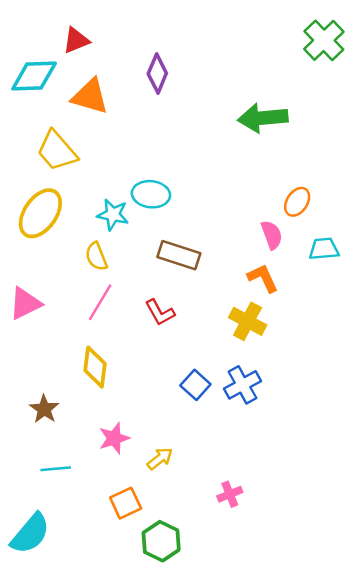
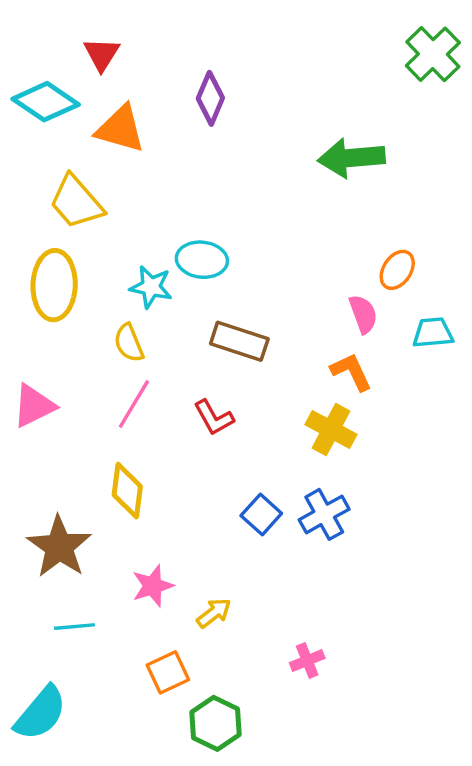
red triangle: (76, 40) -> (102, 54), turned -36
cyan diamond: (34, 76) -> (46, 102), turned 36
yellow ellipse: (40, 213) -> (54, 285), turned -33
brown star: (44, 409) -> (59, 547), size x1.6

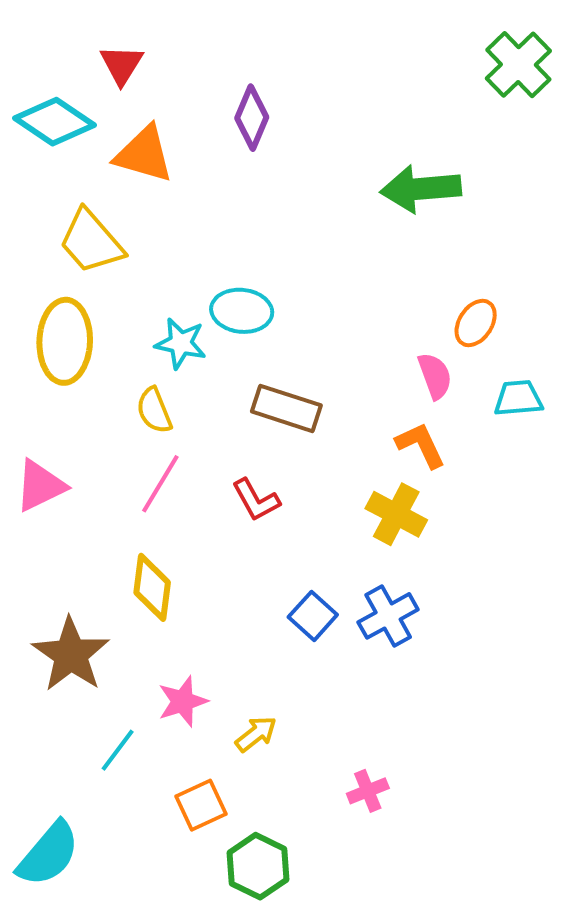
cyan line: (75, 627) -> (118, 750), moved, turned -48

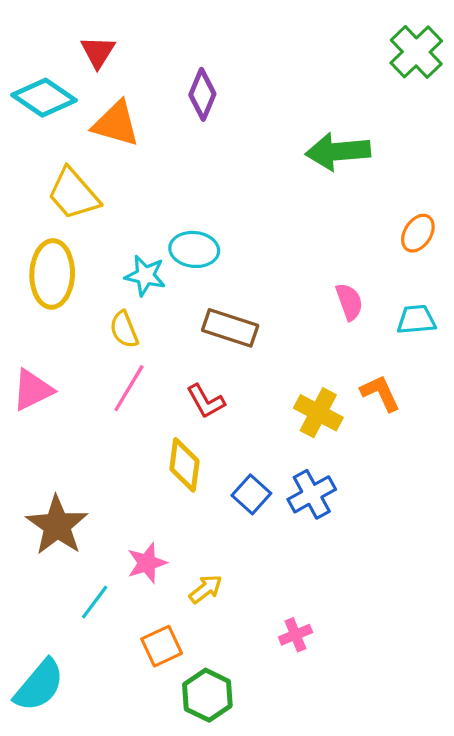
orange ellipse: (476, 323) -> (418, 233), moved
orange L-shape: (421, 445) -> (380, 393), moved
yellow diamond: (152, 587) -> (184, 465), moved

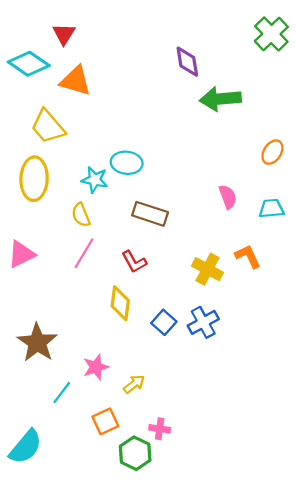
purple diamond: (202, 94) -> (187, 62), moved, turned -32
pink cross: (295, 635) -> (160, 429), moved, turned 30

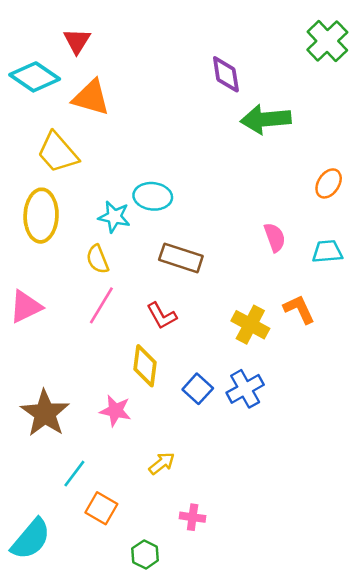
pink star: (96, 367) -> (116, 411), moved, turned 30
orange square: (105, 421) -> (101, 508), moved, turned -35
green hexagon: (135, 453) -> (145, 554), moved, size x0.7

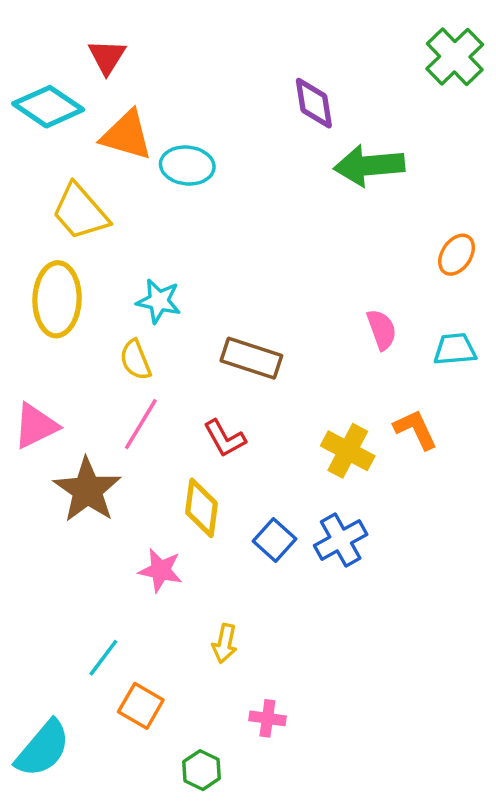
cyan ellipse: (153, 196) -> (187, 166), moved
brown star: (45, 413) -> (87, 490), moved
yellow arrow: (162, 463) -> (225, 643), turned 140

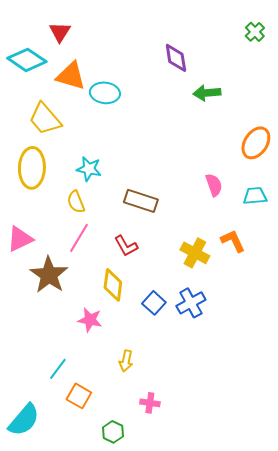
green cross: (455, 57) -> (255, 32), size x0.6
green arrow: (369, 166) -> (207, 93), size x0.7
orange ellipse: (457, 255) -> (256, 143), size x1.4

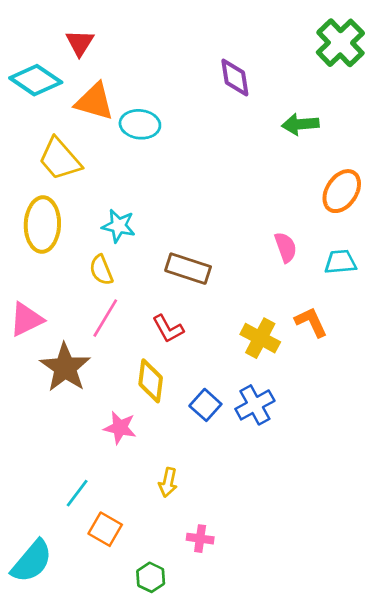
green cross: (255, 32) -> (340, 43), size x1.8
green arrow: (207, 93) -> (300, 124), moved

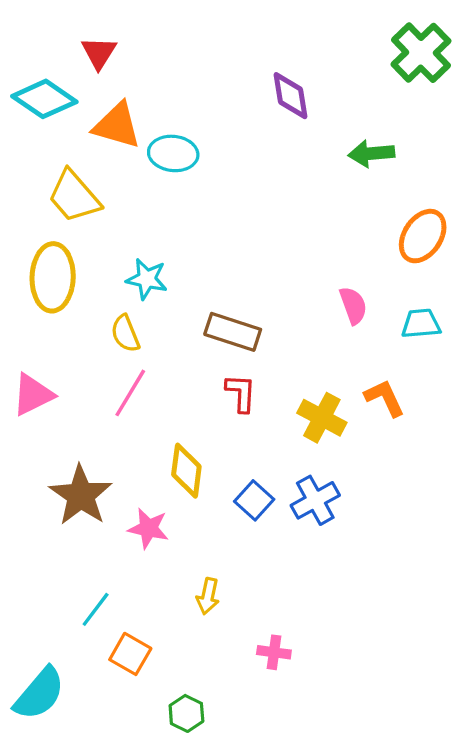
red L-shape: (168, 329) -> (241, 393), moved, turned -148
brown star: (65, 368) -> (81, 495), moved
pink cross: (200, 539) -> (274, 652), moved

